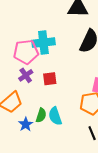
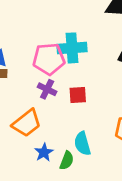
purple cross: (26, 75) -> (47, 89), turned -32
green semicircle: (41, 115) -> (67, 161), moved

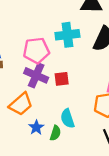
cyan cross: (72, 48) -> (67, 35), moved
purple cross: (47, 89) -> (36, 75), size x1.5

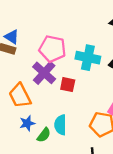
cyan cross: (67, 35) -> (88, 58), moved
orange trapezoid: (21, 104) -> (20, 96), turned 85

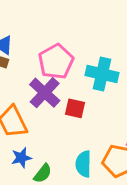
pink pentagon: (52, 49) -> (56, 62), turned 30
cyan semicircle: (60, 125) -> (83, 164), moved

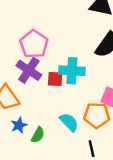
cyan cross: (102, 74) -> (72, 71), moved
cyan semicircle: (83, 164) -> (69, 122), turned 144

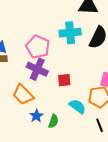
cyan cross: (72, 71) -> (70, 33), moved
red square: (55, 79) -> (64, 80), moved

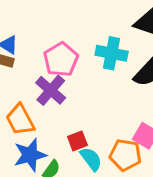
red square: (64, 80) -> (77, 141), moved, turned -32
blue star: (36, 116) -> (30, 155), size x1.6

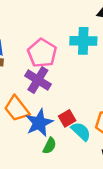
blue star: (30, 155) -> (39, 123), moved

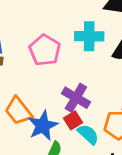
purple cross: (38, 80) -> (76, 98), moved

